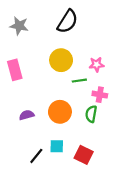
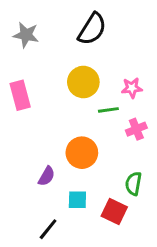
pink cross: (100, 95) -> (136, 129), turned -32
green semicircle: (91, 114) -> (133, 184), moved
purple semicircle: (27, 115) -> (47, 176), moved, turned 136
black line: (36, 156) -> (48, 229), moved

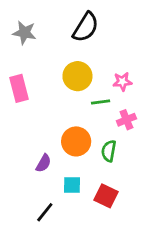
green semicircle: (133, 184) -> (109, 151), moved

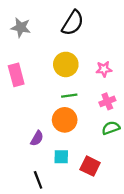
green line: (101, 102) -> (69, 96), moved
green semicircle: (109, 151) -> (111, 128), moved, turned 60
black line: (45, 212) -> (38, 180), turned -60

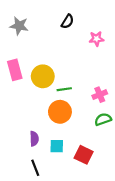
black semicircle: (73, 23) -> (67, 22), size x0.6
yellow circle: (66, 64) -> (43, 76), moved
pink star: (104, 69) -> (97, 39), moved
purple semicircle: (37, 138) -> (34, 139), moved, turned -32

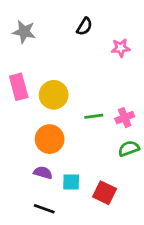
green line: (64, 89) -> (94, 116), moved
orange circle: (60, 112) -> (50, 139), moved
purple semicircle: (34, 139) -> (43, 173), turned -72
black line: (35, 168) -> (44, 209), turned -49

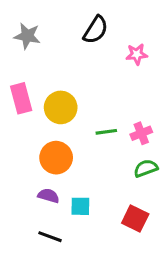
black semicircle: (84, 26) -> (96, 30), size x1.4
red square: (105, 193) -> (135, 218), moved

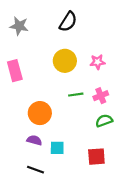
pink star: (137, 54) -> (97, 62), moved
yellow circle: (61, 107) -> (65, 61), moved
red square: (135, 218) -> (96, 157), turned -30

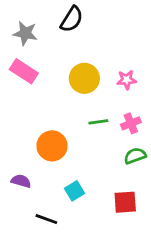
black semicircle: (68, 22) -> (72, 19), moved
pink rectangle: (15, 71) -> (24, 71), moved, turned -42
purple semicircle: (34, 140) -> (21, 181), moved
cyan square: (57, 148) -> (75, 191), turned -32

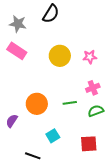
green line: (98, 122) -> (70, 103), moved
purple semicircle: (21, 181) -> (12, 121), moved, turned -72

